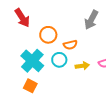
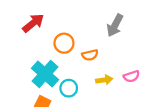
red arrow: (22, 18) -> (33, 23), turned -96
cyan circle: (59, 60) -> (69, 88), moved

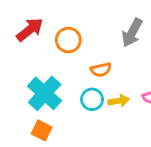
orange circle: (64, 43) -> (68, 40), moved
cyan circle: (69, 88) -> (92, 99), moved

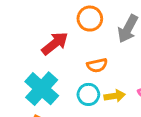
red arrow: (30, 30) -> (55, 43), moved
orange circle: (68, 40) -> (90, 19), moved

